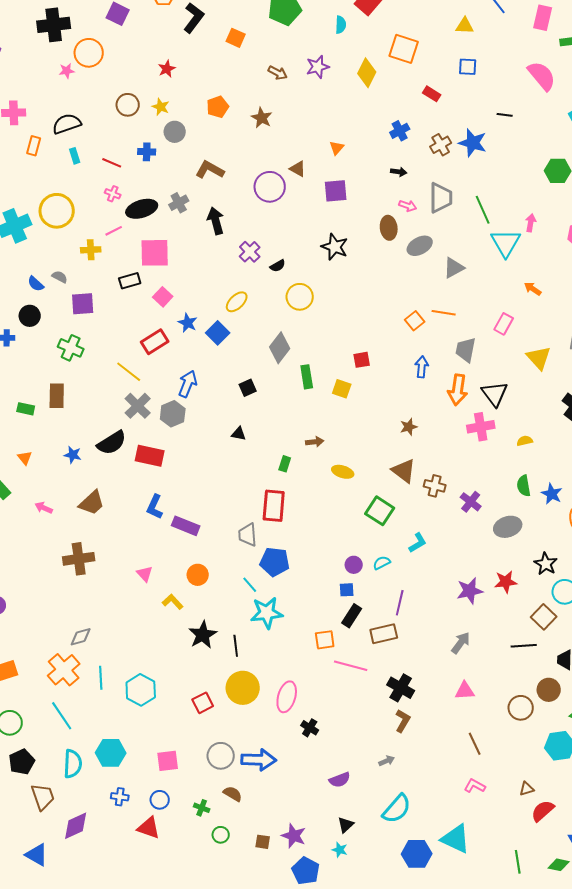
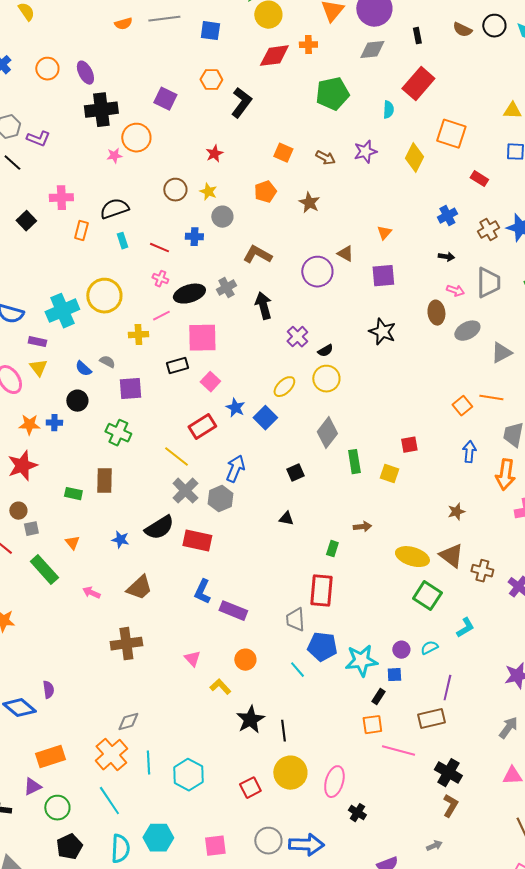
orange square: (236, 38) -> (283, 153), moved
yellow circle: (300, 297) -> (326, 379), moved
yellow ellipse: (343, 472) -> (412, 557), moved, size x1.5
cyan star: (267, 613) -> (361, 661), moved
black rectangle: (352, 616) -> (378, 697), moved, size x0.7

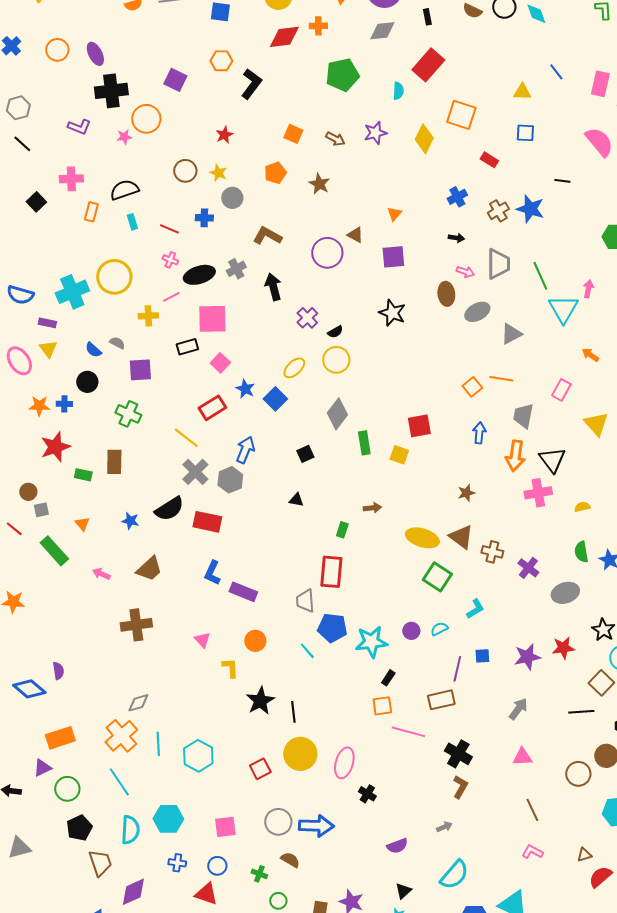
purple L-shape: (38, 139) -> (79, 127), moved
red square: (409, 445) -> (419, 426), size x1.4
red star: (22, 466) -> (55, 447), moved
blue square: (394, 675) -> (482, 656), moved
yellow L-shape: (220, 687) -> (230, 668), turned 40

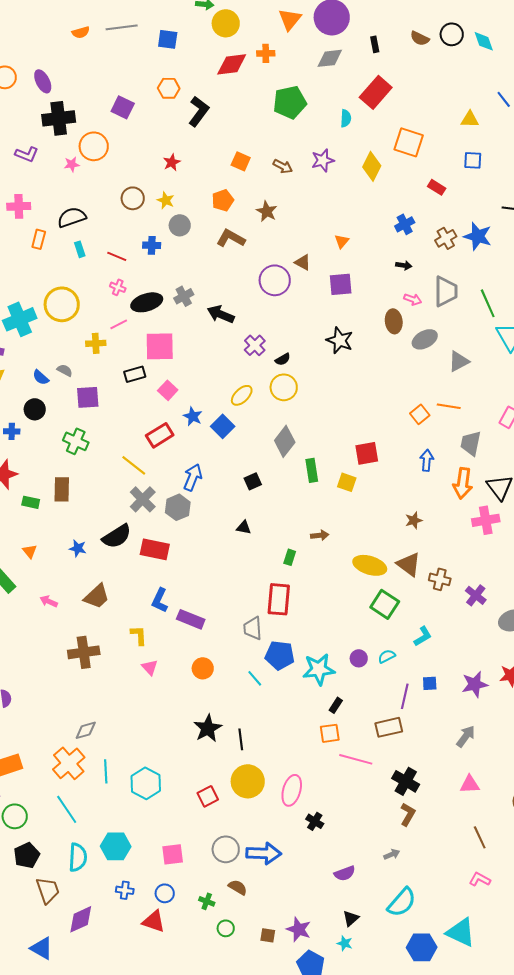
brown L-shape: (267, 236) -> (231, 238), moved
black arrow: (273, 287) -> (221, 314), turned -52
yellow L-shape: (230, 668) -> (139, 635), moved

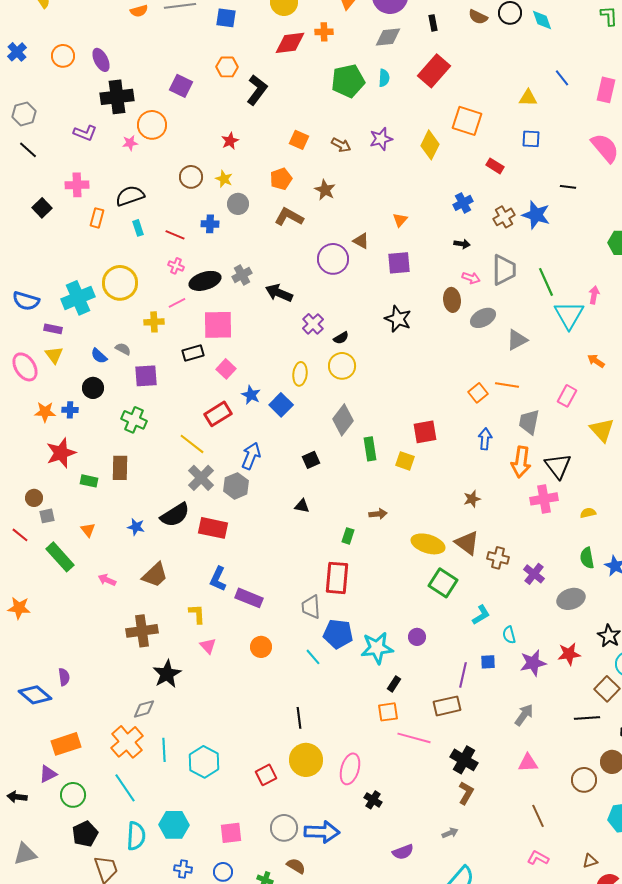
cyan semicircle: (346, 118) -> (384, 78), moved
yellow ellipse: (242, 395) -> (300, 374), turned -40
cyan semicircle: (387, 656) -> (509, 635), moved, turned -78
black star: (208, 728) -> (167, 674), moved

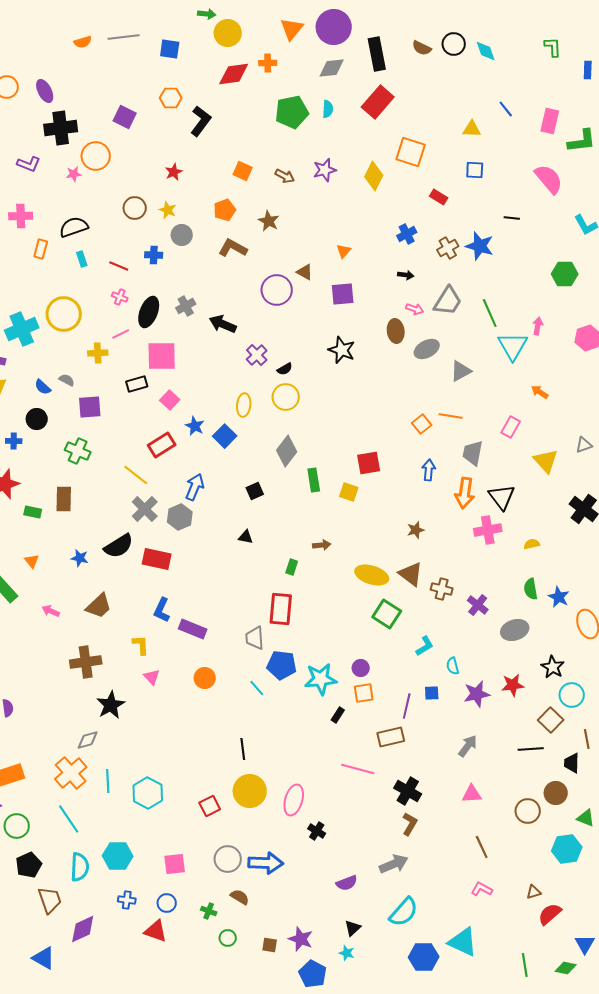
black rectangle: (433, 23) -> (377, 54), size x2.0
gray trapezoid: (504, 270) -> (448, 301), turned 32
black ellipse: (205, 281) -> (149, 312), turned -52
orange square: (388, 712) -> (364, 693), moved
gray arrow: (450, 833) -> (394, 864), size x1.8

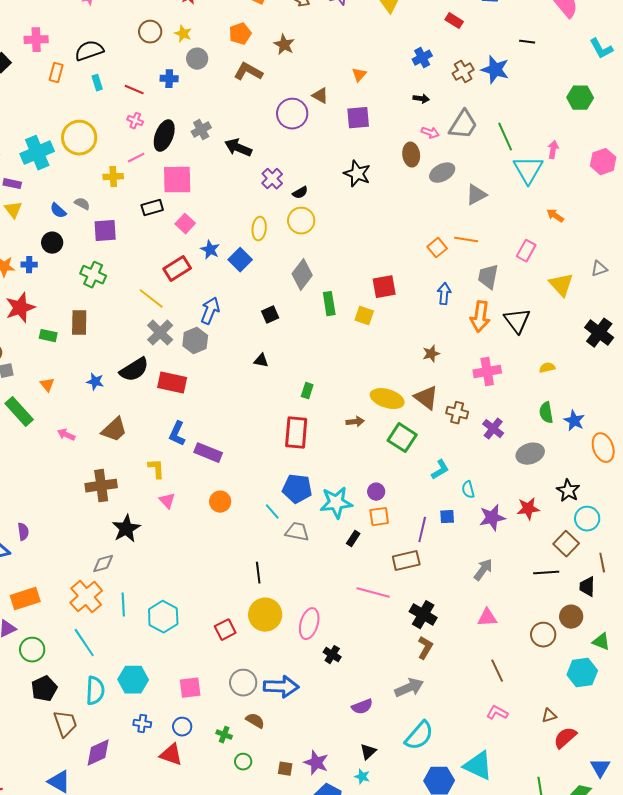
pink cross: (488, 530) -> (487, 372), moved
brown arrow: (322, 545) -> (355, 422), moved
gray trapezoid: (255, 638) -> (297, 532), moved, turned 105

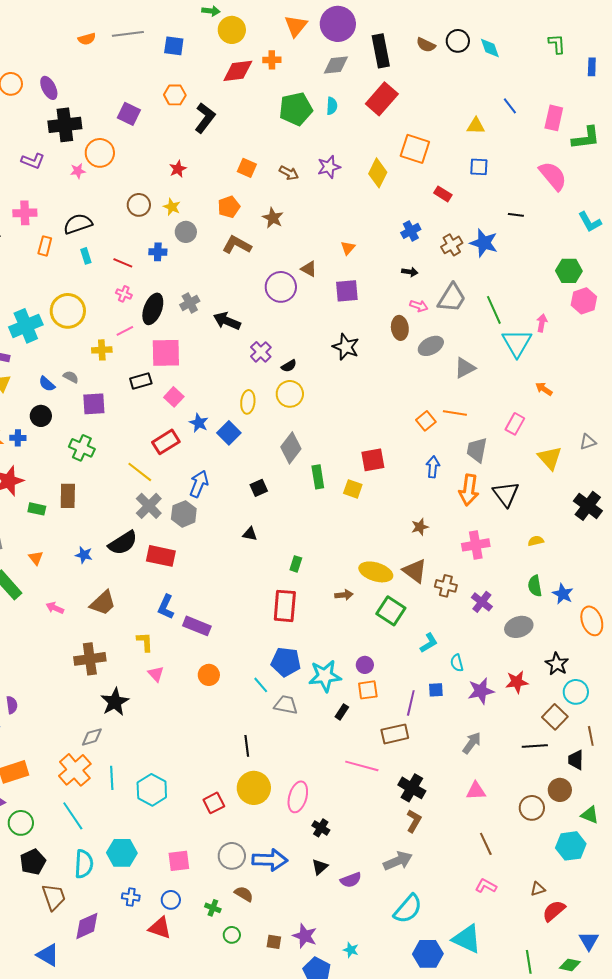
pink hexagon: (603, 162) -> (584, 301), moved
black triangle: (368, 752) -> (320, 867), moved

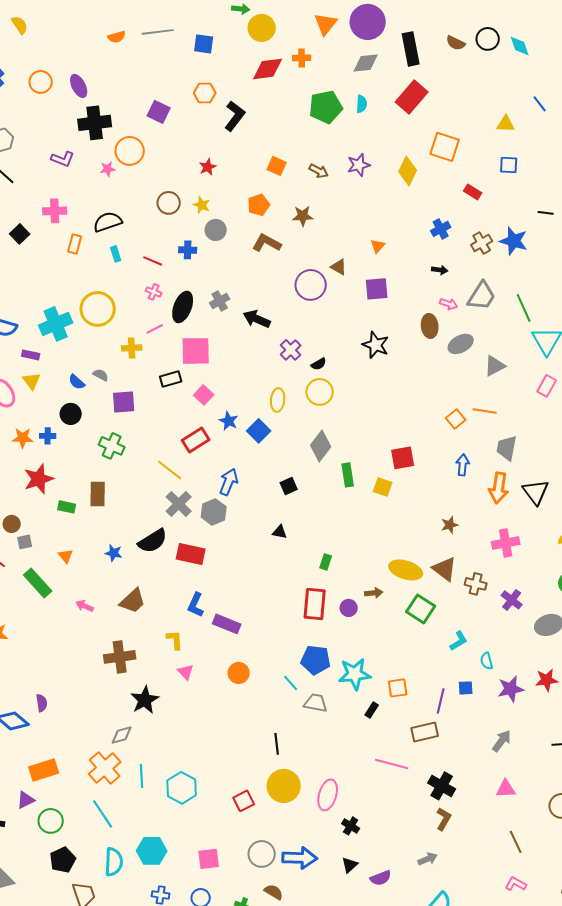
brown star: (273, 218) -> (303, 216), turned -30
pink rectangle: (515, 424) -> (547, 386), moved
purple circle: (365, 665) -> (349, 608), moved
gray arrow: (398, 861) -> (428, 859), size x0.7

